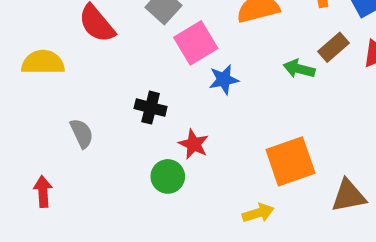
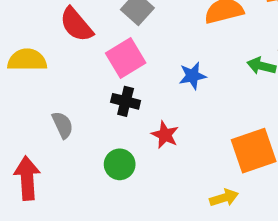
pink square: (196, 43) -> (126, 58), moved
green circle: (168, 176) -> (120, 164), moved
red arrow: (43, 191) -> (27, 178), size x1.5

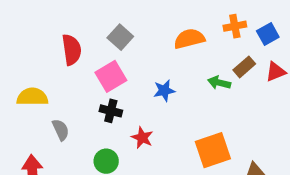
red semicircle: (76, 25) -> (72, 50), turned -148
yellow semicircle: (27, 60) -> (32, 97), moved

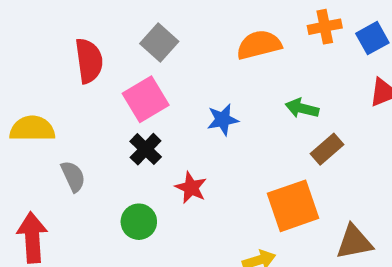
brown rectangle: (244, 67) -> (327, 149), moved
black cross: (111, 111) -> (146, 149), turned 30

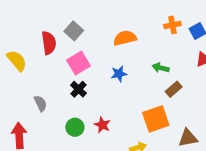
gray square: (159, 43) -> (74, 31), moved
orange semicircle: (259, 45) -> (125, 38), moved
yellow semicircle: (32, 129) -> (17, 61), moved, turned 50
red star: (191, 188) -> (102, 125), moved

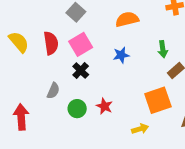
red semicircle: (49, 43) -> (51, 43), moved
green arrow: (161, 68) -> (163, 49), turned -112
gray semicircle: (40, 103) -> (53, 91), moved, turned 49

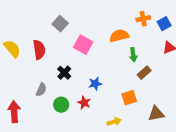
orange semicircle: (127, 19) -> (119, 36), moved
pink square: (81, 44) -> (83, 45), moved, turned -30
blue star: (121, 55) -> (95, 84), moved
orange square: (158, 100) -> (129, 98), size x0.7

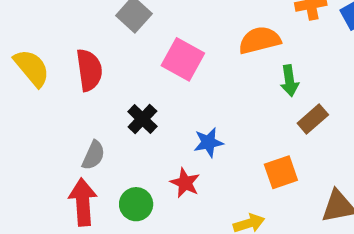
green circle: (61, 105) -> (136, 204), moved
red arrow: (14, 112) -> (83, 202), moved

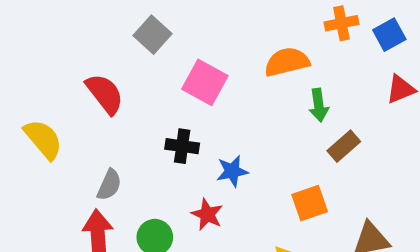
yellow semicircle: (32, 68) -> (43, 139), moved
red semicircle: (89, 70) -> (105, 94), turned -30
black cross: (142, 119) -> (182, 146), moved, turned -36

